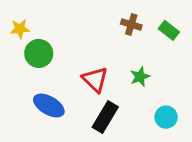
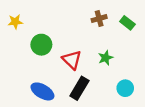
brown cross: (131, 25) -> (99, 19), turned -32
green circle: (39, 53) -> (41, 45), moved
blue ellipse: (49, 106) -> (42, 91), moved

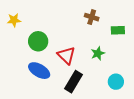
brown cross: (99, 19) -> (92, 17), turned 32
green rectangle: (127, 23) -> (118, 30), moved, turned -40
blue ellipse: (42, 91) -> (39, 71), moved

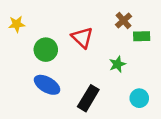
brown cross: (92, 17) -> (123, 20), moved, turned 32
red triangle: (66, 55) -> (82, 37), moved

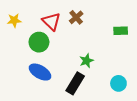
brown cross: (123, 20) -> (76, 17), moved
red triangle: (82, 37) -> (51, 21), moved
green star: (117, 64) -> (86, 61), moved

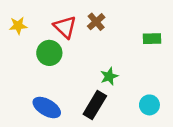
blue ellipse: (40, 72) -> (47, 108), moved

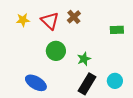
yellow star: (18, 26) -> (23, 20), moved
green circle: (49, 53) -> (56, 51), moved
black rectangle: (95, 105) -> (87, 84), moved

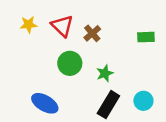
brown cross: (74, 17) -> (92, 33), moved

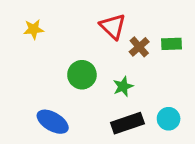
red triangle: (62, 26) -> (113, 26), moved
brown cross: (92, 33) -> (139, 47), moved
black rectangle: (108, 105) -> (127, 123), turned 40

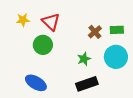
red triangle: (113, 26) -> (51, 22), moved
green circle: (82, 75) -> (43, 45), moved
cyan circle: (169, 119) -> (116, 57), moved, size x1.5

